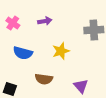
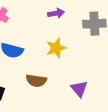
purple arrow: (45, 21) -> (56, 13), moved

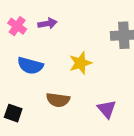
purple arrow: (56, 13) -> (47, 23), moved

